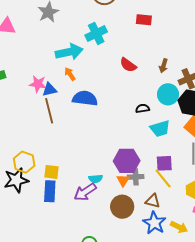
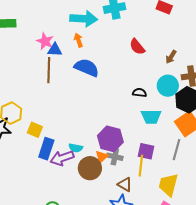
yellow line: (163, 179) -> (141, 166), turned 30
blue rectangle: (50, 191) -> (46, 149), moved
brown circle: (122, 207) -> (90, 168), moved

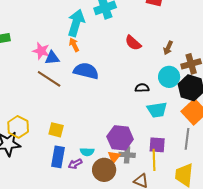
cyan arrow: (84, 19) -> (76, 23), turned -68
brown line: (49, 70) -> (49, 79), turned -50
yellow square: (35, 130) -> (56, 130), moved
purple arrow: (62, 158) -> (75, 164), size x0.6

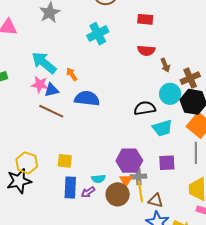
cyan arrow: (76, 23) -> (44, 63), moved, turned -60
red semicircle: (133, 43) -> (146, 50), moved, turned -30
brown arrow: (168, 48) -> (165, 65), turned -40
black semicircle: (142, 88) -> (145, 108), size x1.5
yellow line: (154, 160) -> (140, 191), moved

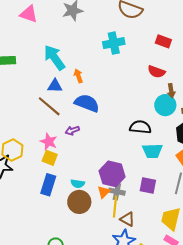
pink star: (40, 84) -> (49, 142), moved
cyan circle: (170, 94) -> (165, 105), moved
purple arrow: (88, 192) -> (72, 130), moved
brown circle: (118, 194) -> (79, 202), moved

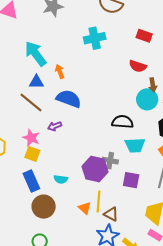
blue rectangle: (48, 185) -> (31, 181), turned -40
orange triangle: (104, 192) -> (85, 208), moved, turned -32
gray cross: (117, 192) -> (110, 161), moved
brown circle: (79, 202) -> (44, 207), moved

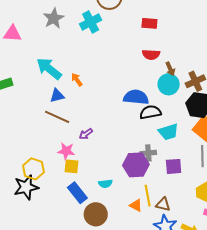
cyan cross: (95, 38) -> (91, 22), moved
blue semicircle: (69, 99) -> (136, 97), moved

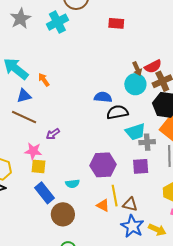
red semicircle: (151, 55) -> (153, 66), moved, turned -30
blue semicircle: (136, 97) -> (103, 97), size x0.7
gray cross: (148, 153) -> (147, 142), moved

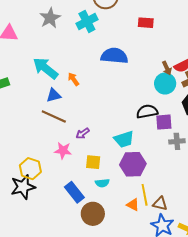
blue semicircle: (103, 97) -> (114, 56), moved, size x1.5
cyan trapezoid: (135, 132) -> (124, 139), moved
yellow square: (39, 166) -> (93, 162), moved
purple square: (141, 166) -> (164, 122), moved

